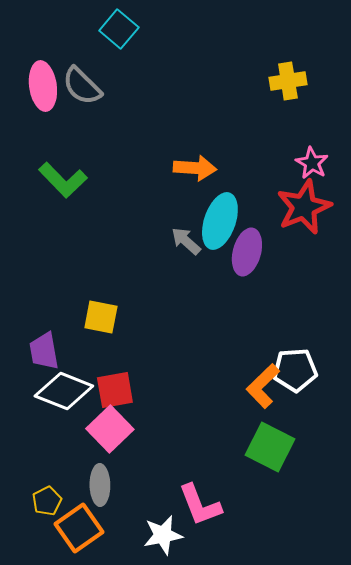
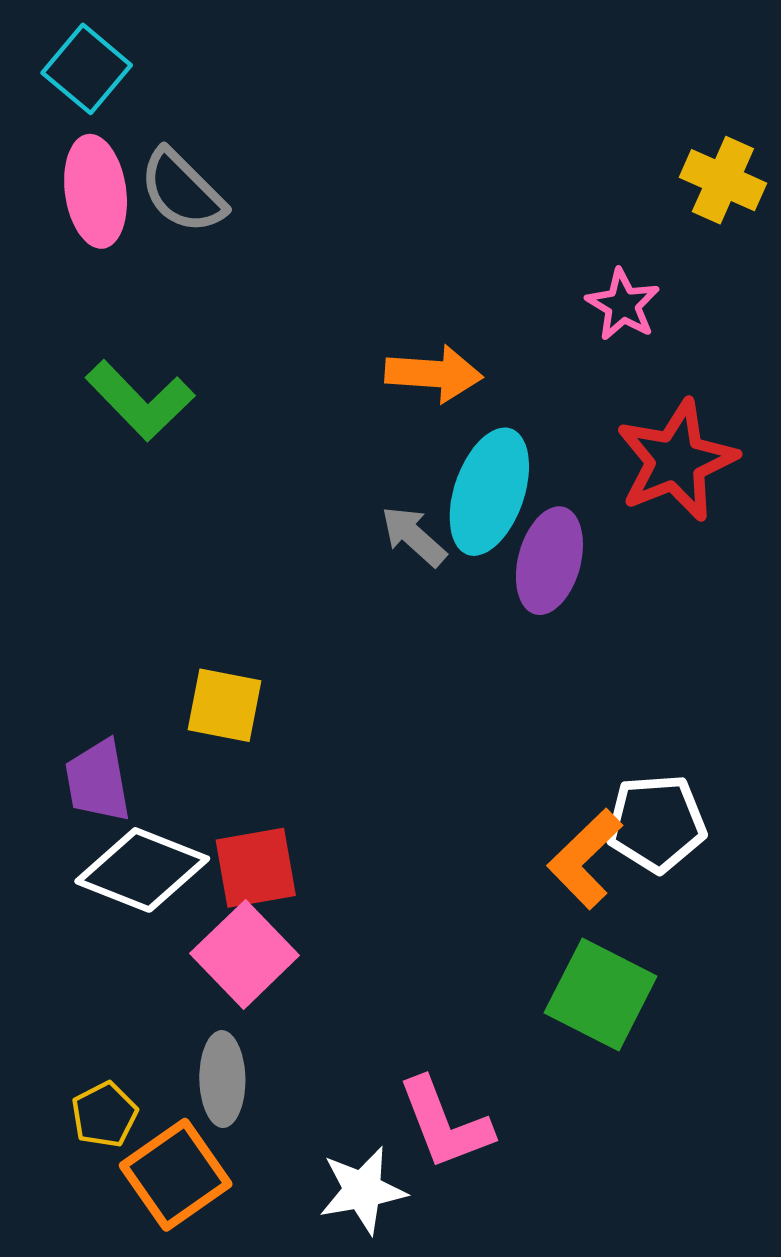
cyan square: (119, 29) -> (87, 69), moved
yellow cross: (288, 81) -> (723, 180), moved, turned 33
pink star: (312, 163) -> (623, 305), moved

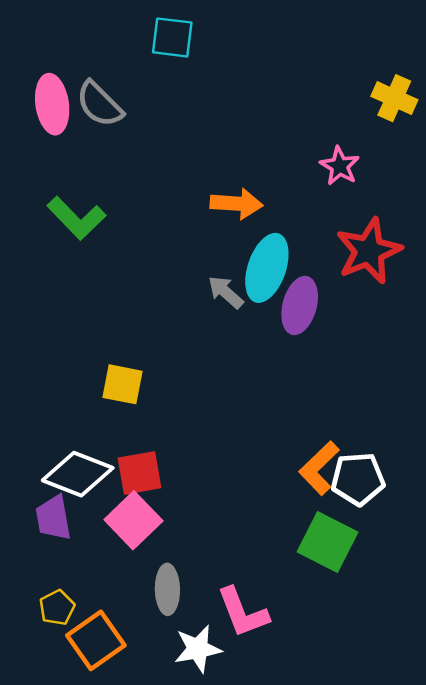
cyan square: (87, 69) -> (172, 37), moved, turned -33
purple trapezoid: (98, 781) -> (53, 518), moved
white pentagon: (656, 823) -> (358, 479), moved
gray ellipse: (222, 1079) -> (167, 589), moved

